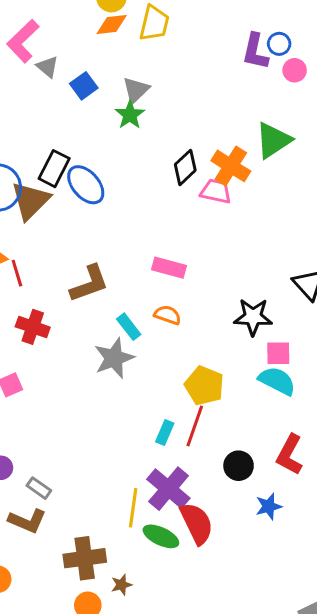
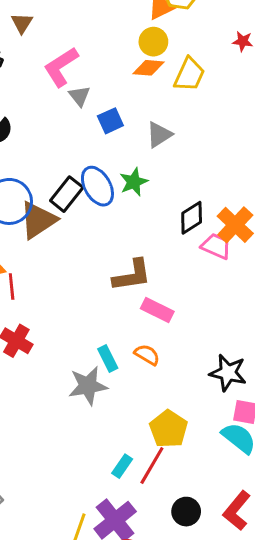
green star: (130, 115) -> (134, 182), moved
blue ellipse: (86, 185) -> (97, 186), moved
brown L-shape: (89, 284) -> (132, 275), moved

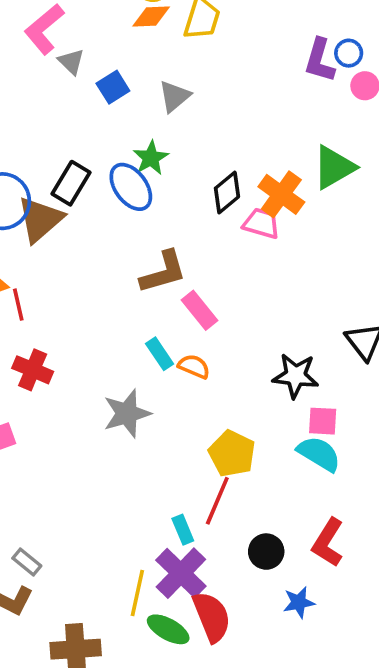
blue ellipse: (97, 186) -> (131, 187), moved
pink rectangle: (157, 310) -> (200, 310), turned 32
cyan rectangle: (108, 359) -> (160, 354), moved
cyan rectangle: (122, 466) -> (183, 530), moved, turned -50

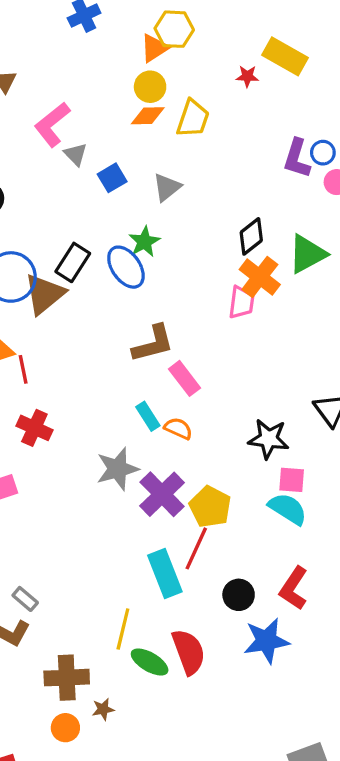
black diamond: (227, 192) -> (251, 236), moved
pink trapezoid: (261, 223) -> (241, 302), turned 80
cyan rectangle: (183, 530) -> (165, 574), size x1.8
purple cross: (181, 573) -> (162, 494), moved
blue star: (299, 602) -> (266, 641), size x1.6

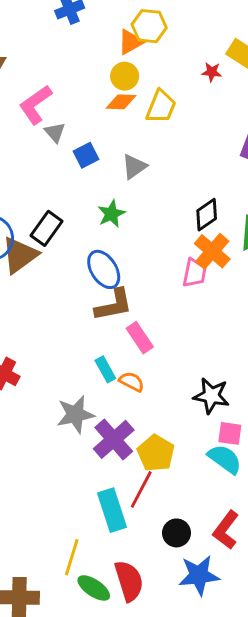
blue ellipse: (126, 267) -> (104, 269), moved

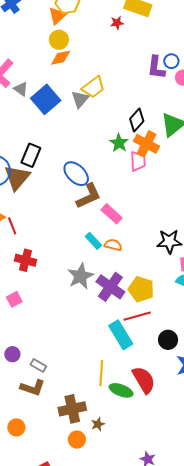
yellow trapezoid: (161, 107) -> (93, 87), moved, turned 45
blue square: (86, 155) -> (46, 99), size x1.6
green star: (111, 214) -> (119, 143), moved
red line: (141, 489) -> (137, 316), turned 60

